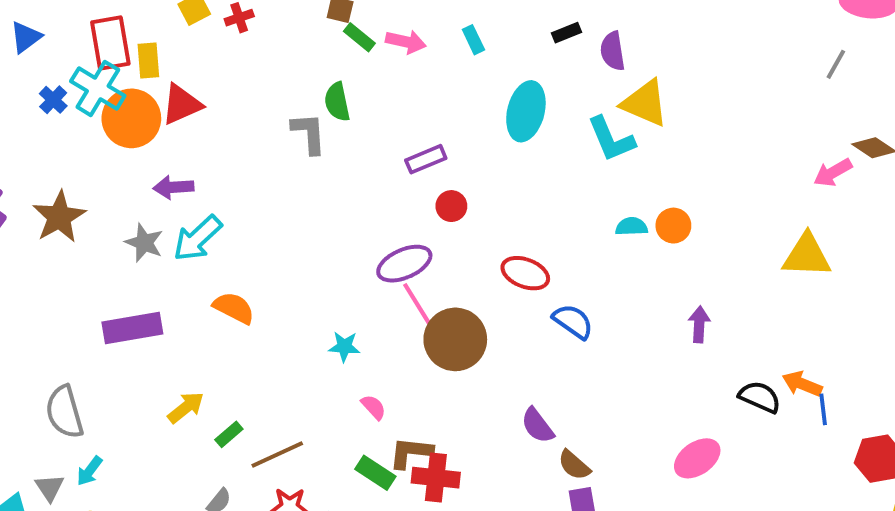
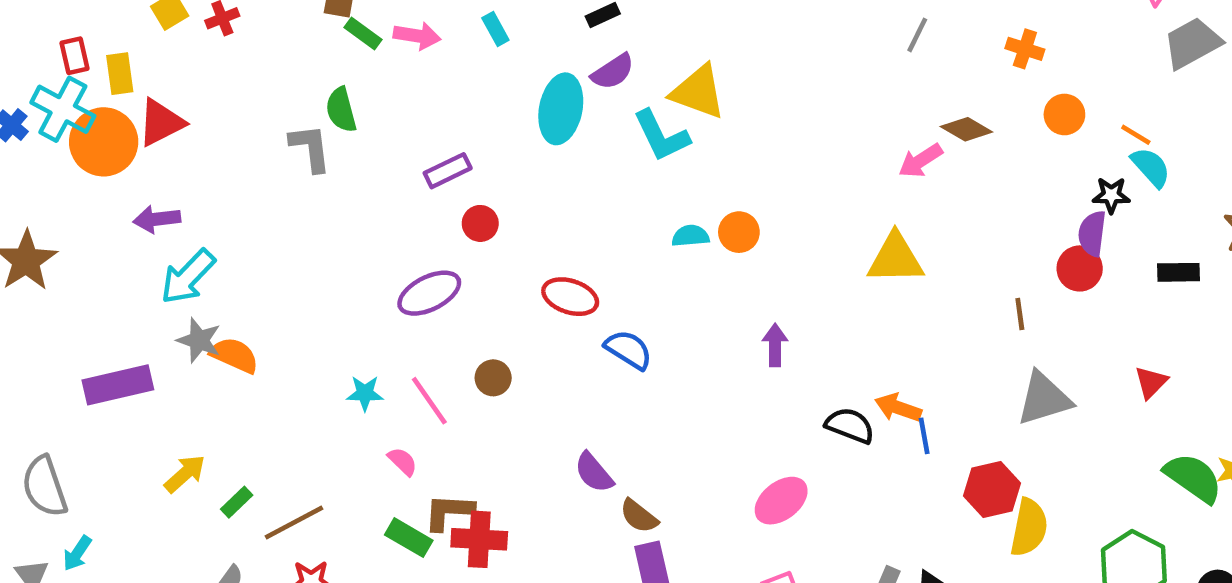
red rectangle: (110, 43) -> (75, 56), size x0.6
purple semicircle: (613, 51) -> (613, 72), moved, turned -111
gray star: (144, 243) -> (199, 340), moved
pink line: (417, 304) -> (429, 401), moved
brown circle: (455, 339) -> (493, 378), size x0.5

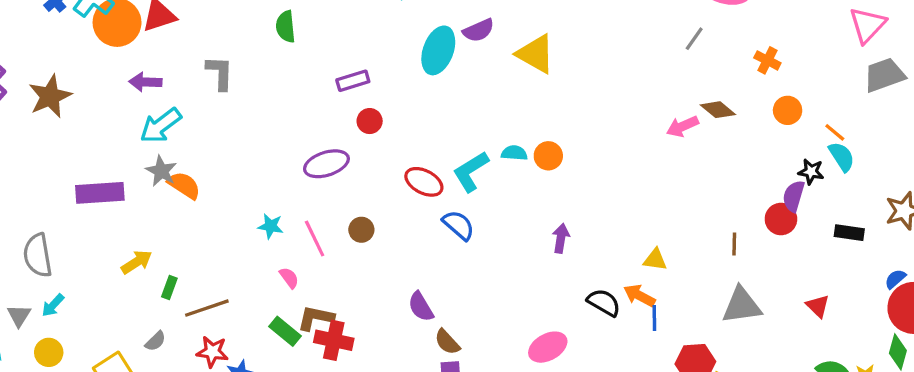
cyan L-shape: (661, 136) -> (471, 171), moved, turned 75
gray L-shape: (310, 148) -> (220, 73), moved
yellow triangle: (896, 259) -> (655, 260), moved, size x0.6
red triangle: (1151, 382) -> (818, 306), turned -40
green rectangle: (237, 502) -> (169, 288), turned -35

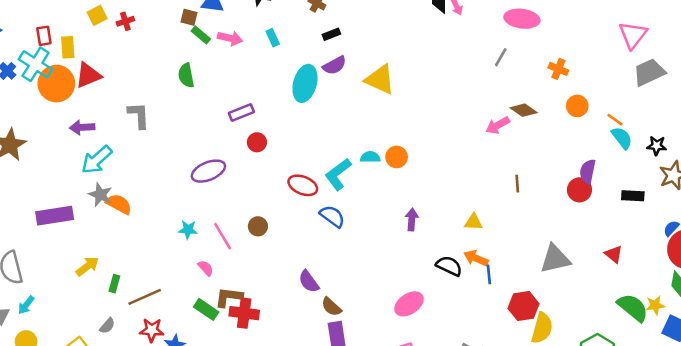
purple ellipse: (326, 164) -> (208, 171), moved
black star: (811, 172) -> (657, 146), moved
brown line: (734, 244) -> (517, 184), moved
yellow triangle: (655, 260) -> (473, 222), moved

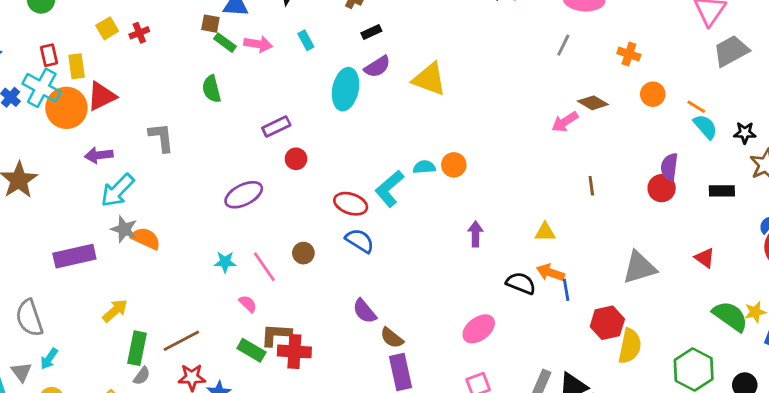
blue semicircle: (332, 216) -> (360, 241), moved
green rectangle: (114, 284) -> (137, 348), moved, size x1.6

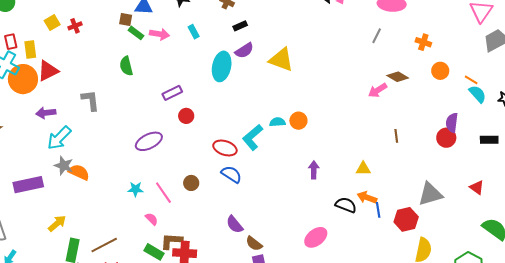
red hexagon: (607, 323) -> (406, 219), moved

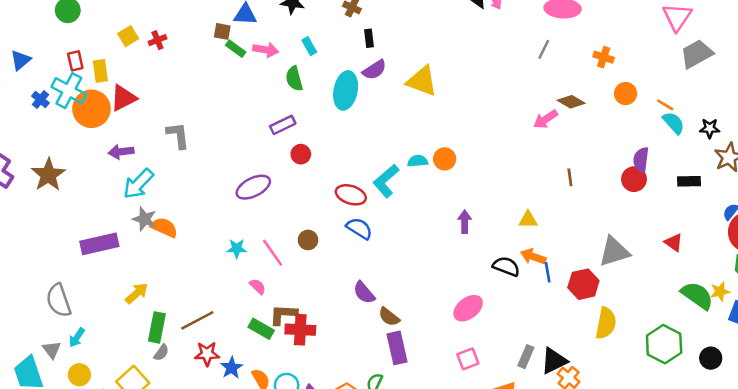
black rectangle: (240, 26) -> (369, 38), turned -72
green semicircle: (126, 66) -> (294, 79), moved

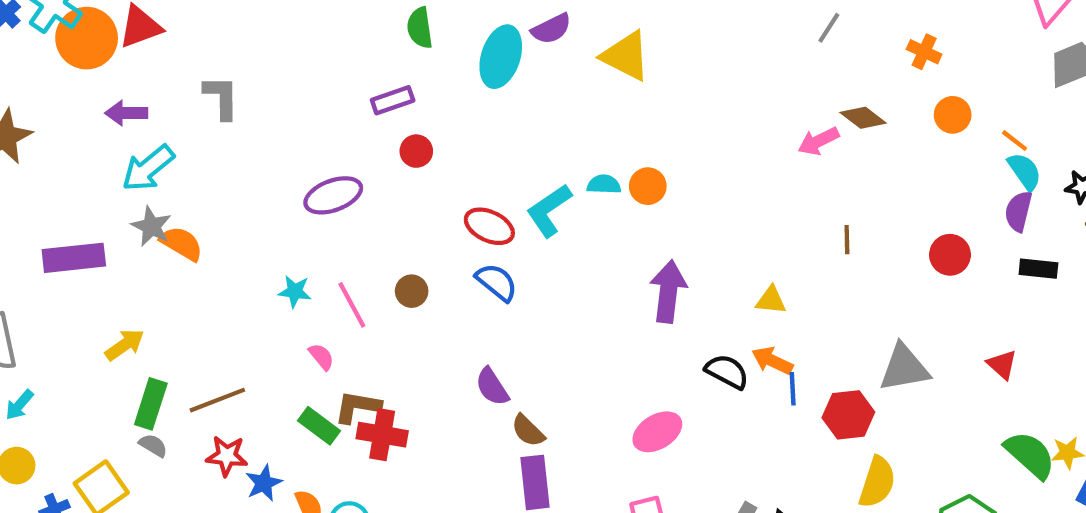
purple semicircle: (641, 160) -> (1019, 211), moved
purple arrow: (465, 222) -> (668, 291), size x1.6
gray semicircle: (161, 353) -> (153, 445), turned -102

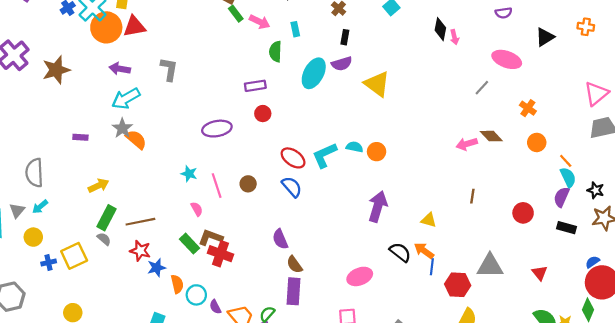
purple rectangle: (74, 258) -> (80, 137), size x0.5

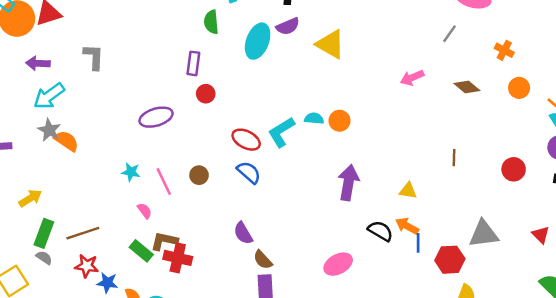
purple rectangle: (255, 86) -> (193, 63), turned -66
pink arrow: (467, 144) -> (412, 78), moved
blue star: (157, 268) -> (107, 283), turned 30

